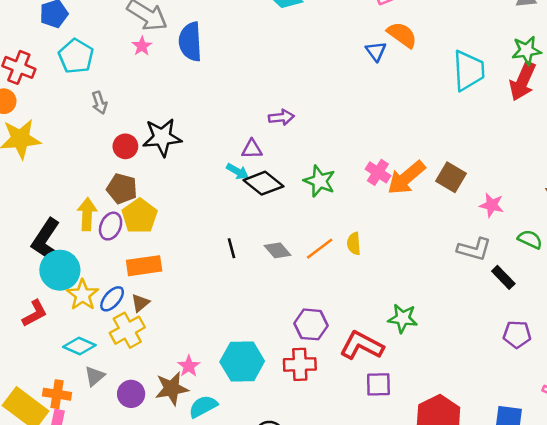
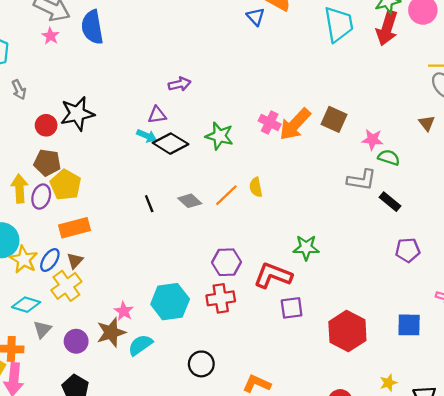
green semicircle: (530, 239) -> (389, 157), moved

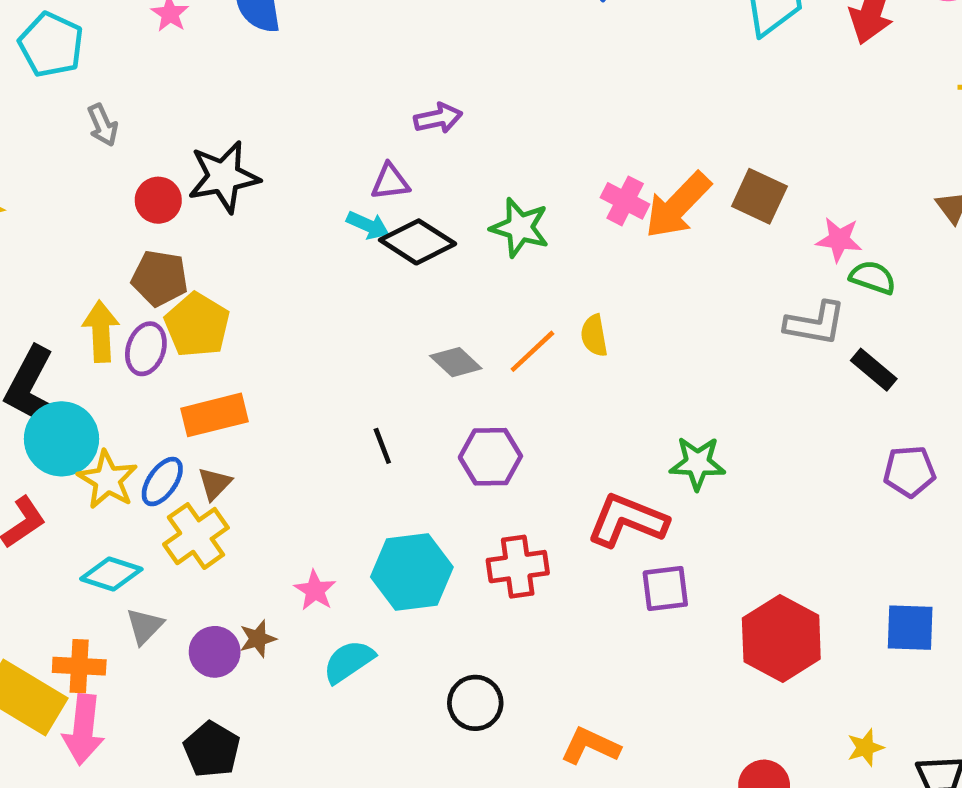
black line: (149, 204) -> (382, 446), moved
purple hexagon: (226, 262) -> (490, 457), moved
brown star: (111, 332) -> (258, 639), moved, size x0.6

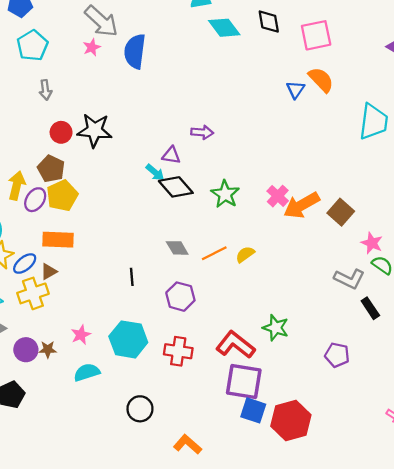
yellow semicircle: (594, 336) -> (245, 254), turned 48
purple pentagon: (909, 471) -> (337, 355), moved
purple square: (665, 589) -> (244, 381), size x1.6
blue square: (910, 628) -> (253, 410), moved

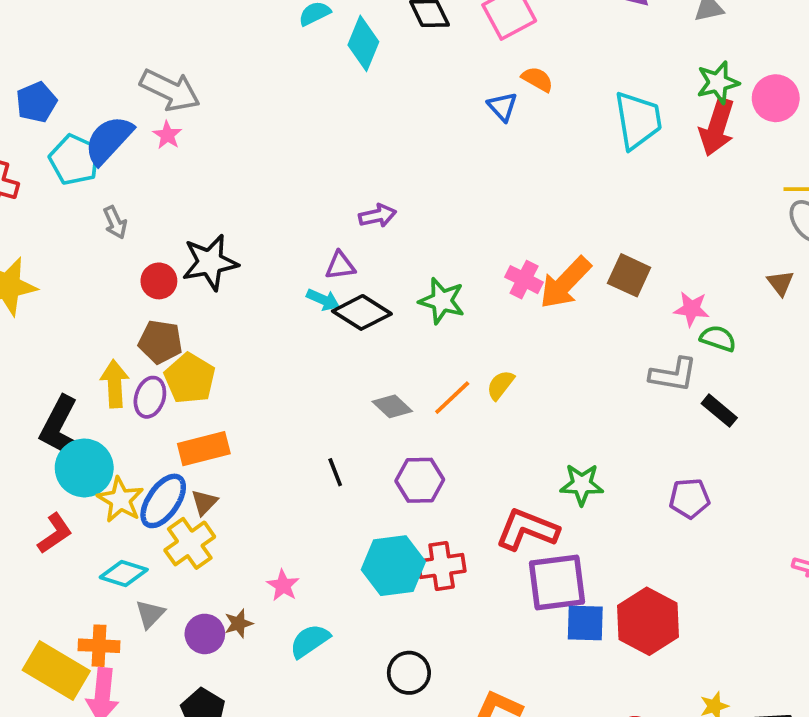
cyan diamond: (224, 28) -> (363, 43), turned 76
blue semicircle: (135, 51) -> (109, 140), moved, turned 52
orange semicircle: (321, 80) -> (537, 79), size x0.7
blue ellipse: (25, 264) -> (163, 501), size x1.4
cyan hexagon: (128, 339) -> (393, 566), moved

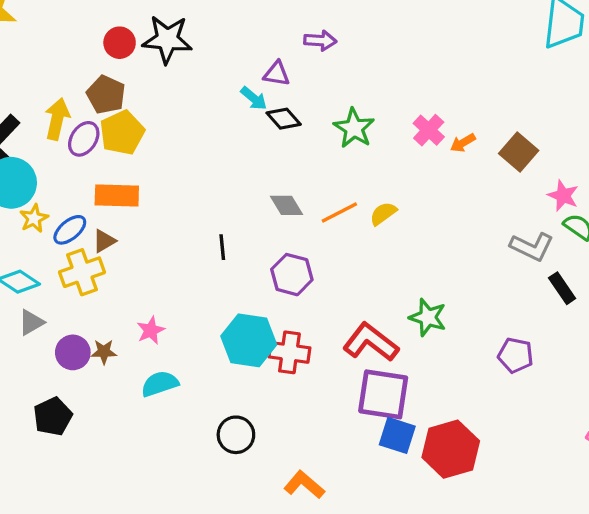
orange arrow: (565, 283) -> (463, 143), size x0.5
black diamond: (362, 312) -> (284, 119), size x0.7
yellow star: (120, 500) -> (34, 218), size x0.7
blue ellipse: (163, 501) -> (70, 230), size x0.7

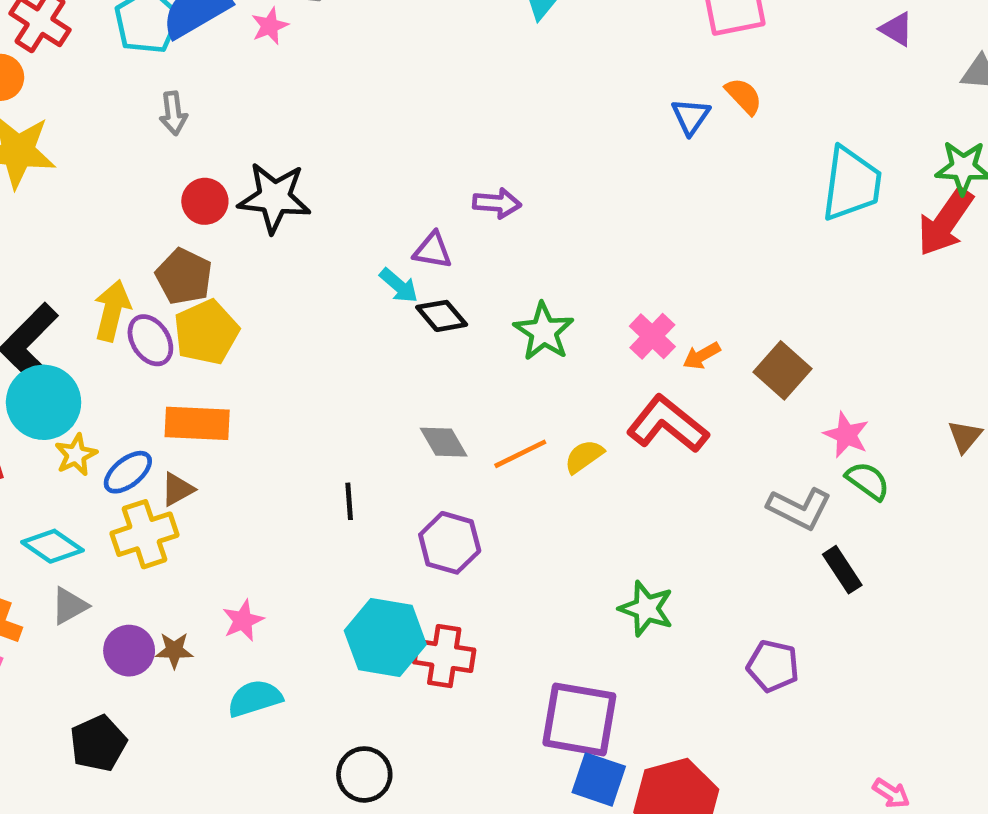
purple ellipse: (84, 139) -> (150, 340), turned -68
red L-shape: (371, 342) -> (667, 424), moved

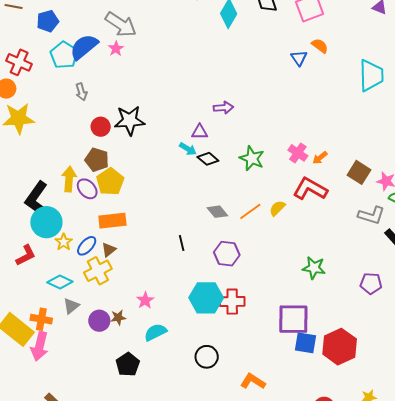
brown square: (782, 370) -> (359, 172), moved
black pentagon: (98, 743) -> (128, 364), moved

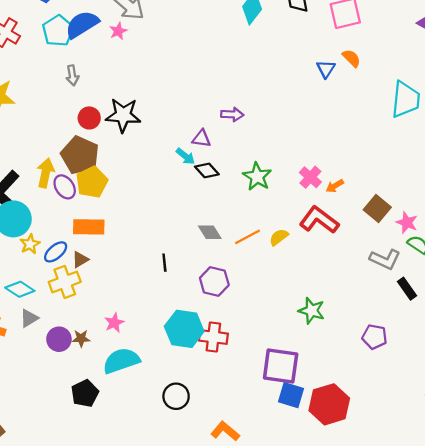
brown pentagon: (97, 160) -> (80, 155), size x1.4
cyan semicircle: (155, 332) -> (121, 361), size x1.4

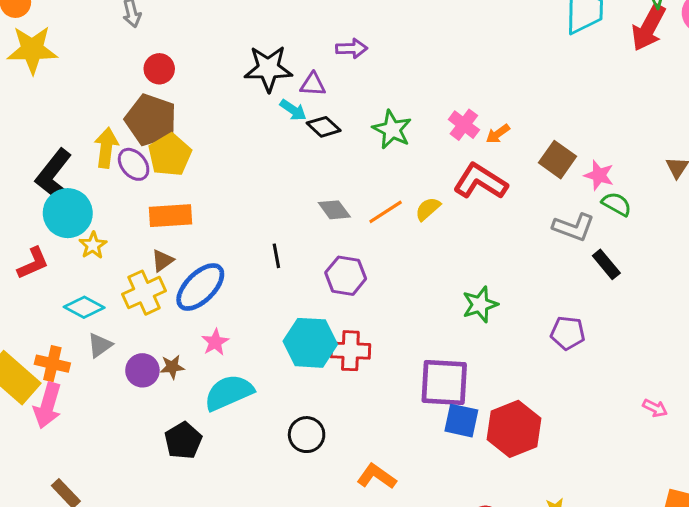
black star: (123, 115) -> (268, 69), moved
blue ellipse: (56, 252) -> (200, 287), moved, size x1.6
green star: (312, 311) -> (480, 304), turned -30

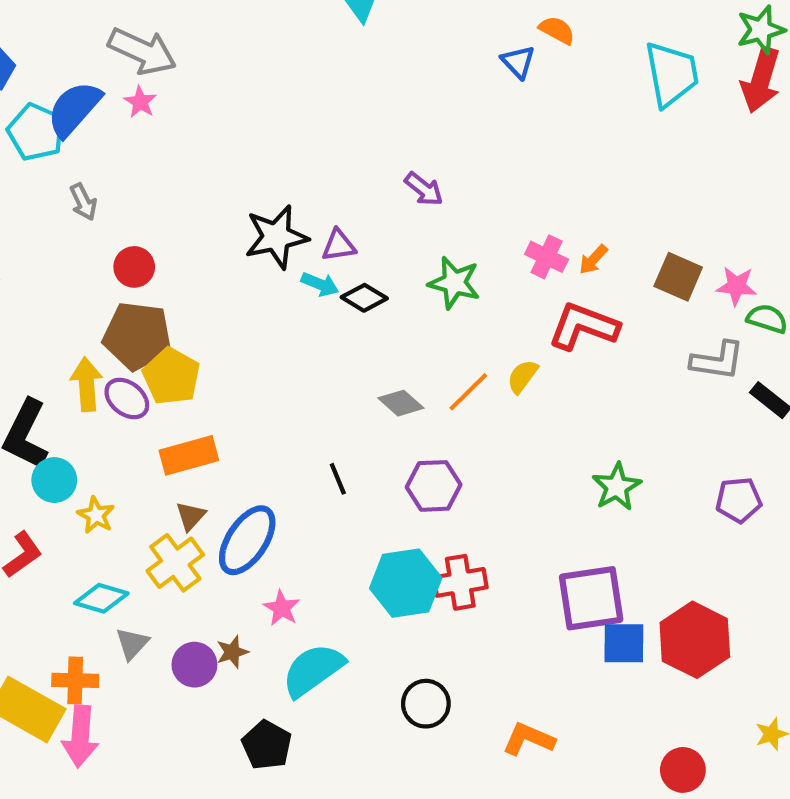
purple arrow: (352, 48) -> (424, 189), moved, turned 52
cyan circle: (68, 213) -> (54, 480), size x0.7

